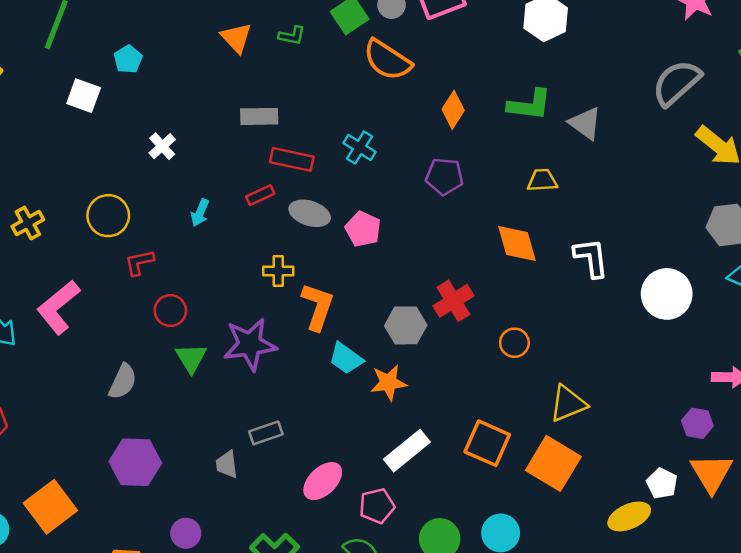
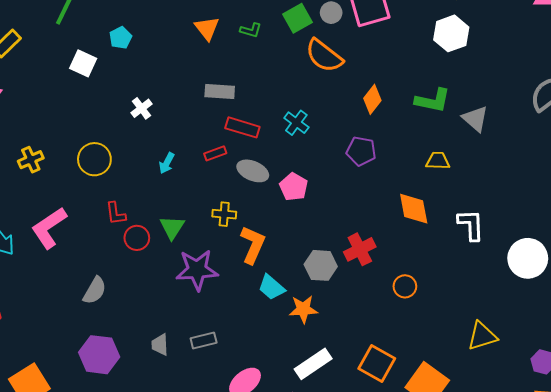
red L-shape: (139, 262) -> (116, 213), moved, turned -90
green triangle: (191, 358) -> (172, 227), moved
yellow triangle: (568, 404) -> (482, 336), moved
gray trapezoid: (227, 464) -> (160, 345), moved

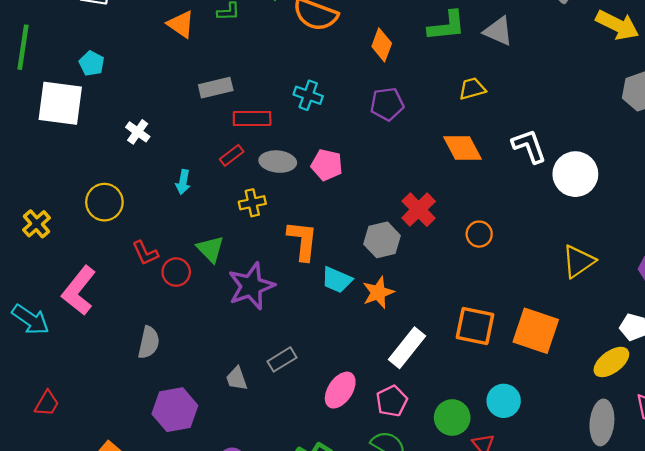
white square: (83, 63) -> (60, 103), size x1.6
yellow cross: (224, 214) -> (252, 203), moved
white circle: (528, 258) -> (575, 174), moved

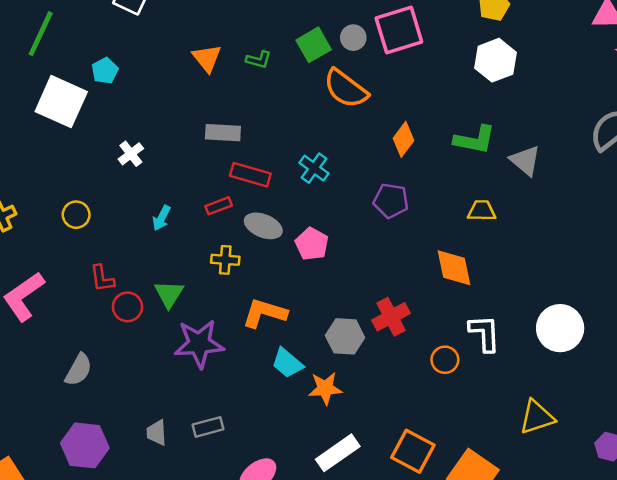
white L-shape: (529, 146) -> (484, 333), moved
yellow circle: (104, 202) -> (76, 215), size x0.7
orange L-shape: (302, 241) -> (265, 313), turned -96

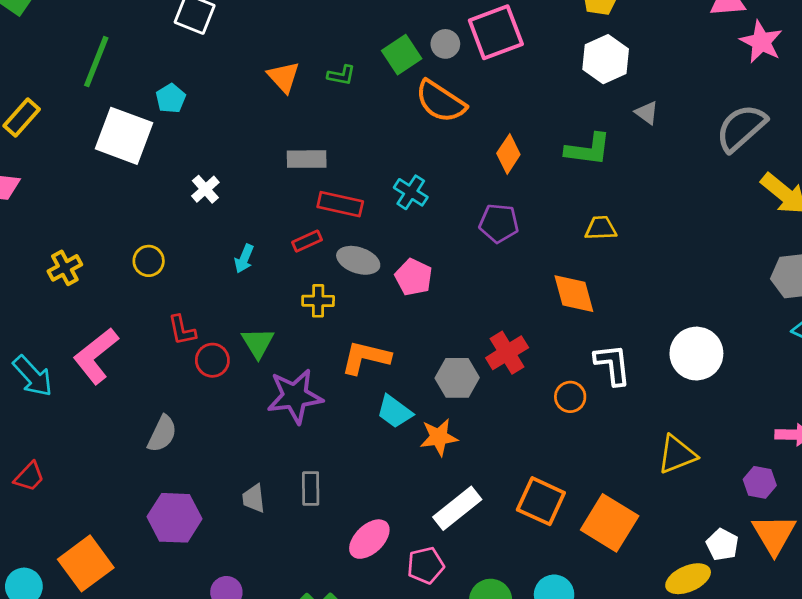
gray triangle: (525, 161) -> (647, 113), moved, size x0.7
gray rectangle: (208, 427) -> (311, 488), turned -72

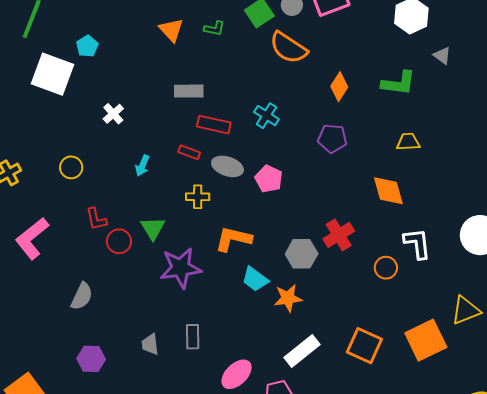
red rectangle: (307, 241) -> (189, 152), turned 45
purple hexagon: (175, 518) -> (91, 359), size x0.7
orange square: (610, 523) -> (426, 340), moved, turned 33

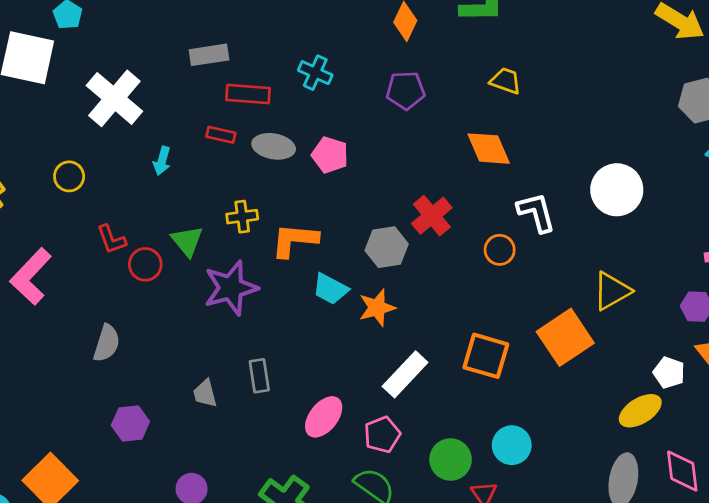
white cross: (113, 114) -> (114, 98), size x2.0
yellow trapezoid: (408, 142) -> (506, 81), turned 30
yellow cross: (198, 197) -> (242, 217), moved

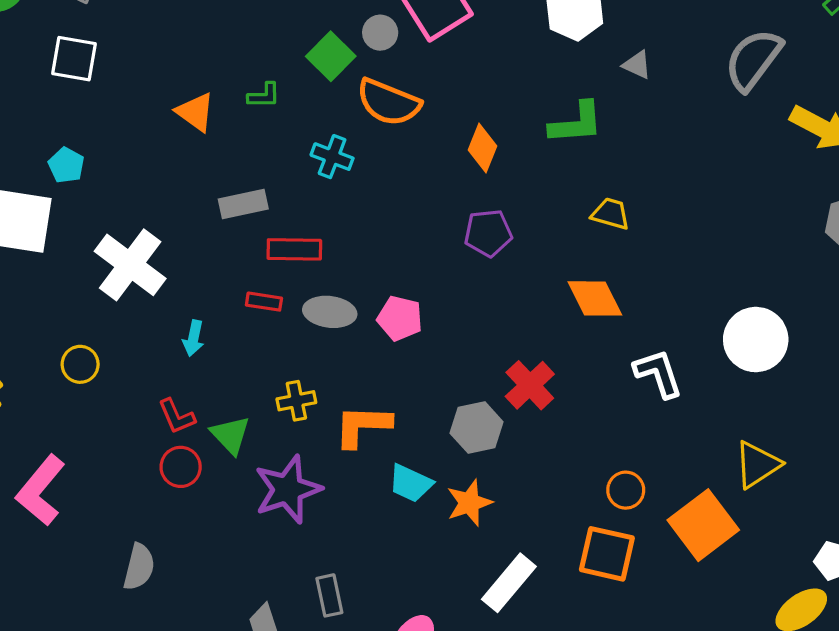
cyan cross: (315, 73) -> (332, 157), moved
red L-shape: (111, 239) -> (177, 416), moved
orange circle: (500, 250) -> (626, 490), moved

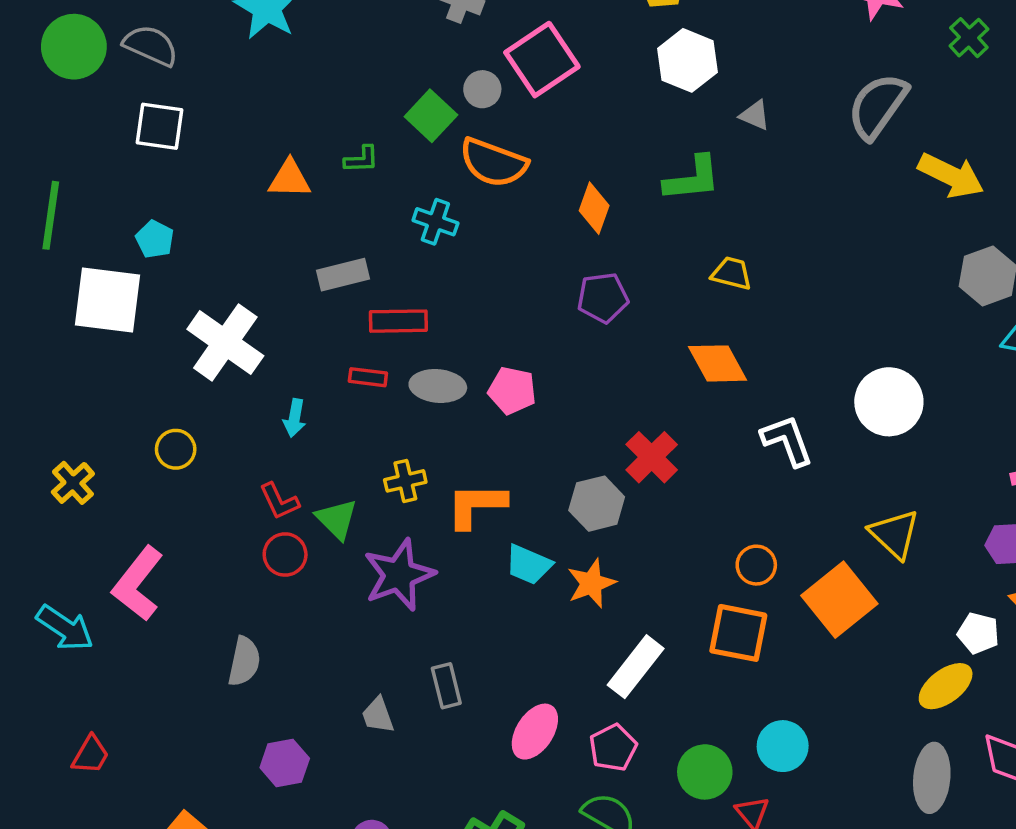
orange triangle: (195, 112) -> (290, 179), turned -33
yellow triangle: (757, 465) -> (894, 534), turned -42

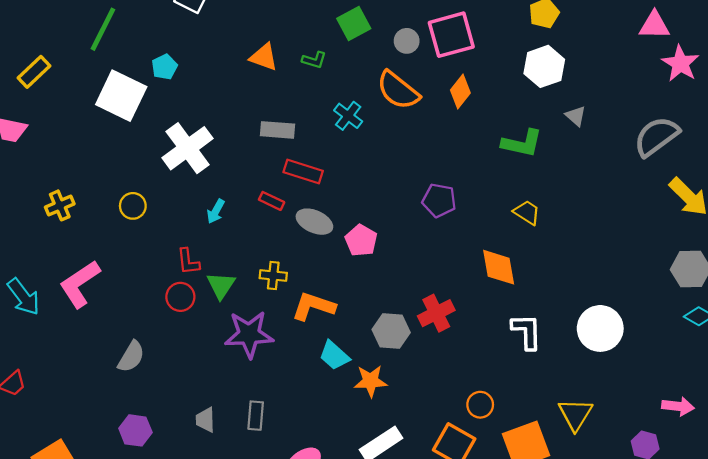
green square: (431, 116) -> (354, 23), moved
orange diamond: (594, 208) -> (460, 91), moved

